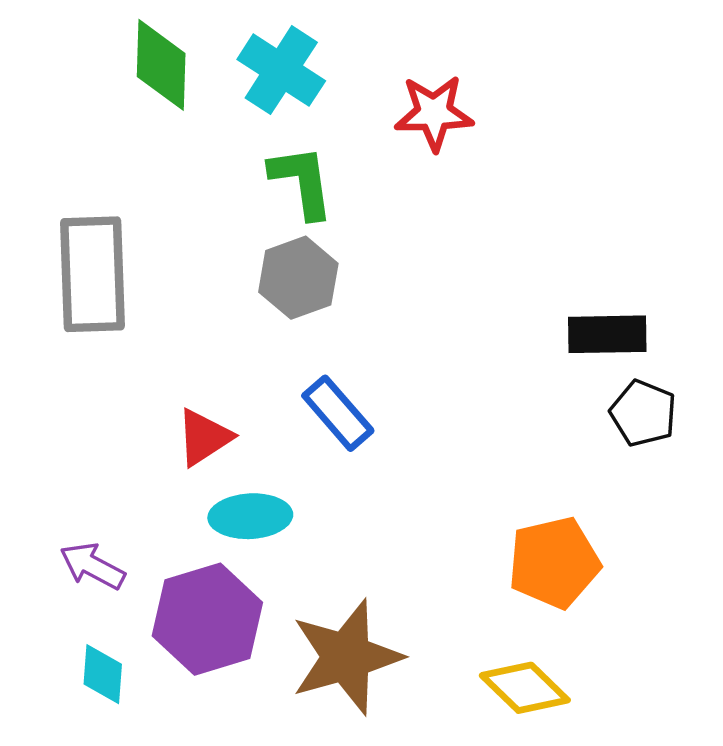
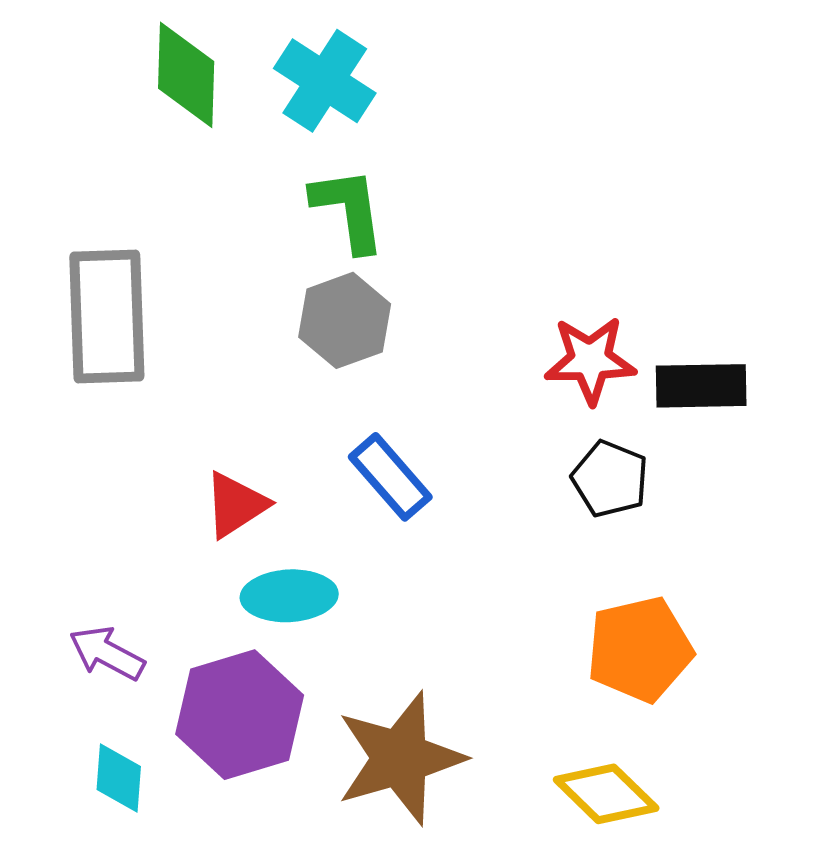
red star: (434, 113) -> (590, 360), moved
black pentagon: (643, 413) -> (610, 479), moved

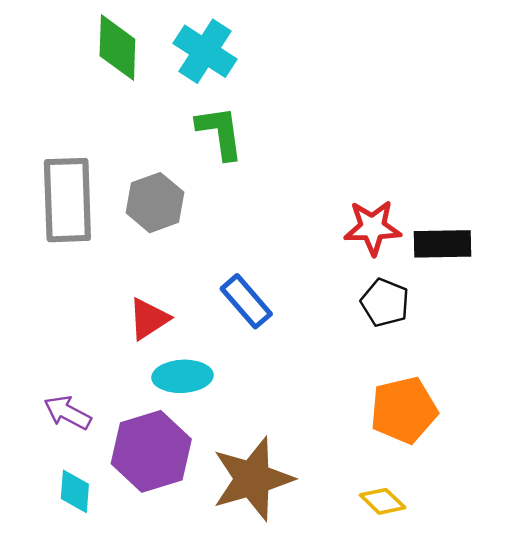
gray hexagon: (345, 320) -> (155, 203), moved
yellow diamond: (606, 794) -> (383, 501), size x0.7

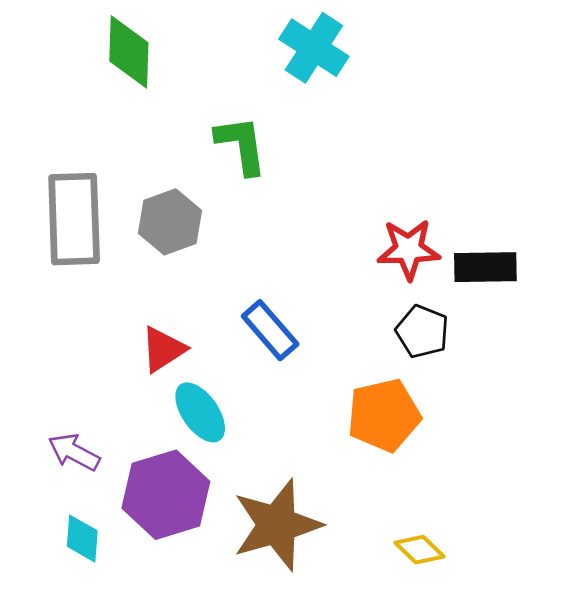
cyan cross: (205, 51) -> (314, 48), moved
cyan ellipse: (182, 376) -> (200, 412), turned 58
orange pentagon: (404, 410) -> (384, 415), moved

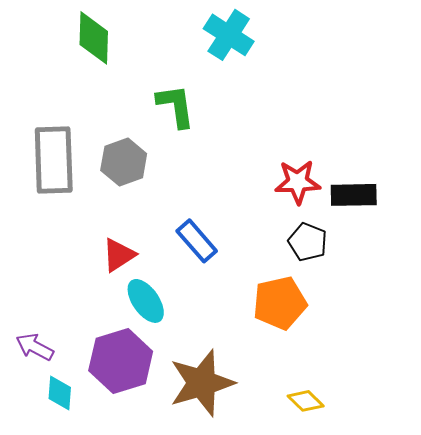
purple arrow: (74, 452) -> (35, 347), moved

